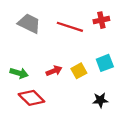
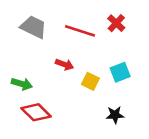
red cross: (101, 20) -> (116, 23), turned -35
red arrow: (54, 71) -> (65, 64), moved, turned 42
yellow square: (79, 71) -> (90, 81), turned -35

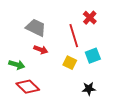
gray trapezoid: (33, 27) -> (36, 28), moved
red line: (80, 31) -> (74, 36), moved, turned 55
red arrow: (65, 64) -> (41, 50), moved

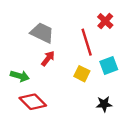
red arrow: (41, 50) -> (48, 58), turned -72

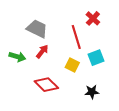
green arrow: (20, 76) -> (17, 57), moved
red diamond: (33, 102) -> (46, 85), moved

